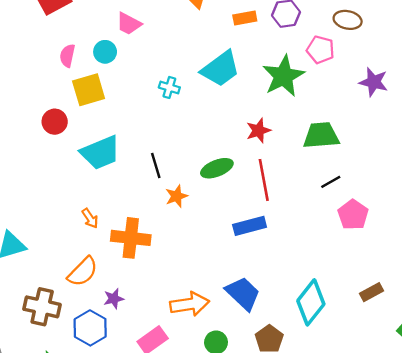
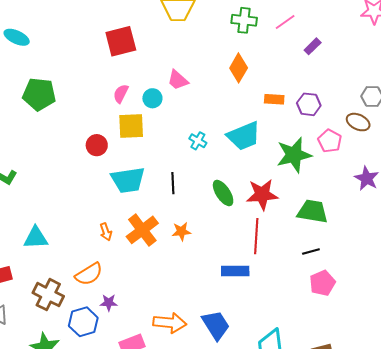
red star: (258, 131) -> (262, 195), size x1.5
black line: (156, 166) -> (173, 183), moved
green ellipse: (217, 168) -> (223, 193), moved, turned 64
orange cross: (131, 238) -> (142, 230), moved, turned 32

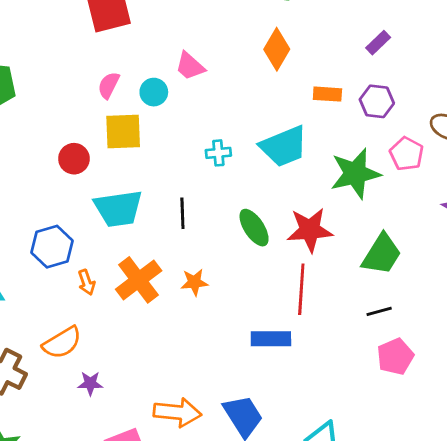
purple rectangle: (313, 46) -> (378, 43), moved
cyan cross: (198, 141) -> (218, 153), turned -36
green trapezoid: (313, 211) -> (382, 254), turned 112
blue hexagon: (83, 322) -> (52, 247), moved

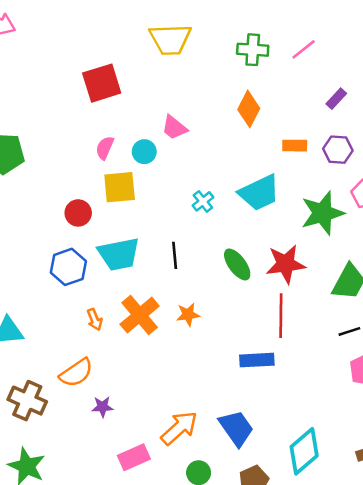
cyan cross: (218, 153) -> (203, 201), turned -30
blue hexagon: (52, 247) -> (68, 267), moved
orange arrow: (177, 412) -> (179, 428), turned -45

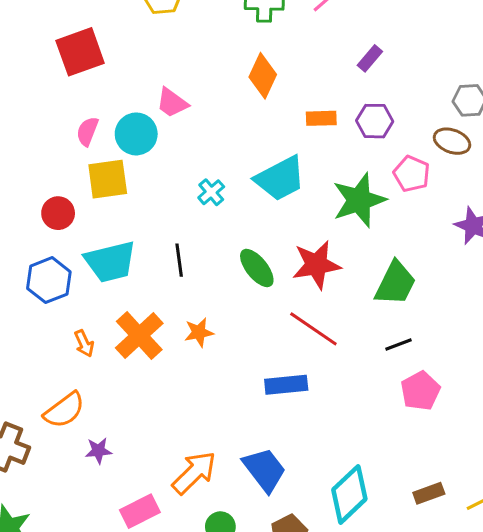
cyan circle: (144, 152) -> (136, 134), size x1.4
red line: (281, 316) -> (313, 329), turned -54

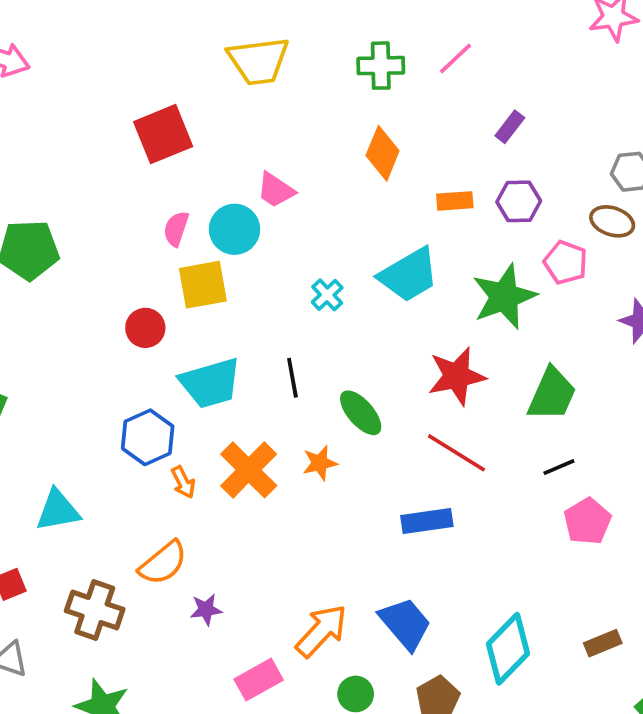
green ellipse: (257, 268) -> (361, 413), moved
blue hexagon: (49, 280) -> (148, 437), moved

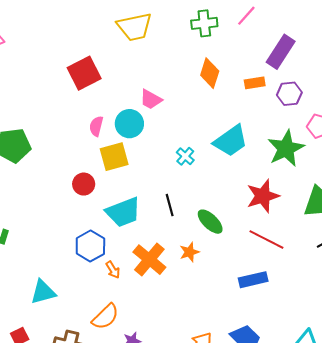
purple rectangle: (510, 127) -> (281, 52), size x1.8
orange rectangle: (455, 201) -> (255, 83), moved

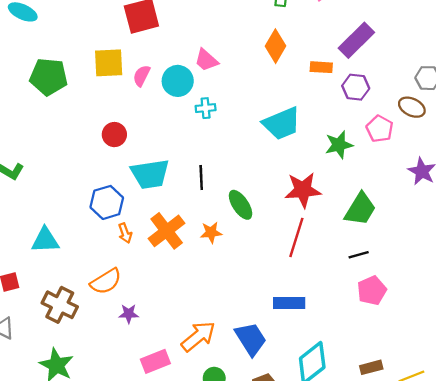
green star: (286, 148) -> (339, 145), size x0.7
cyan cross: (185, 156) -> (206, 108), moved, turned 30
yellow square: (114, 157) -> (109, 63), moved
red line: (266, 240) -> (296, 237), turned 68
blue rectangle: (253, 280) -> (289, 303), moved

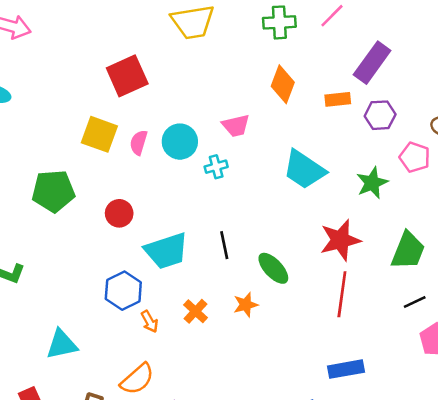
pink trapezoid: (206, 60) -> (236, 126), moved, turned -45
yellow square: (109, 63) -> (99, 134), turned 32
green pentagon: (49, 77) -> (53, 191), moved
cyan trapezoid: (282, 124) -> (304, 170), turned 66
orange cross: (167, 231) -> (196, 311), size x0.6

